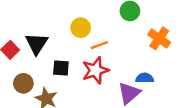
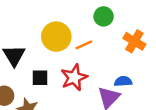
yellow circle: (81, 28) -> (56, 37), size x1.5
orange line: (99, 45) -> (84, 45), moved

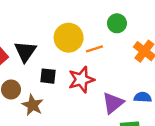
blue semicircle: (123, 81) -> (143, 97), moved

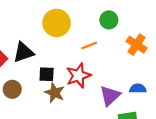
yellow circle: (69, 38) -> (57, 23), moved
black triangle: (25, 51) -> (23, 52), turned 40
brown star: (33, 105) -> (55, 93), moved

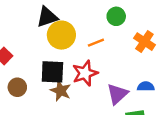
yellow circle: (57, 23) -> (61, 35), moved
black triangle: (23, 52) -> (47, 17), moved
black square: (47, 74) -> (52, 72), size x1.5

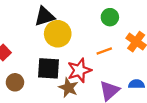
orange line: (96, 43) -> (104, 51), moved
brown star: (61, 91) -> (68, 88), moved

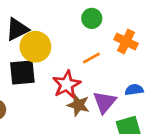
black square: (48, 68) -> (22, 72), moved
brown star: (68, 88) -> (78, 105), moved

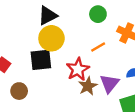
black triangle: (17, 29) -> (48, 16), moved
brown star: (78, 105) -> (88, 86), turned 30

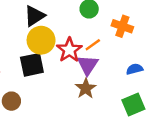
red star: (78, 69) -> (69, 50), moved
purple triangle: (110, 83) -> (88, 65), moved

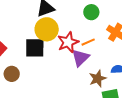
brown star: (86, 88) -> (98, 78), moved

